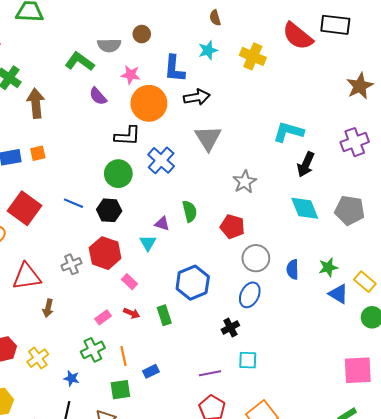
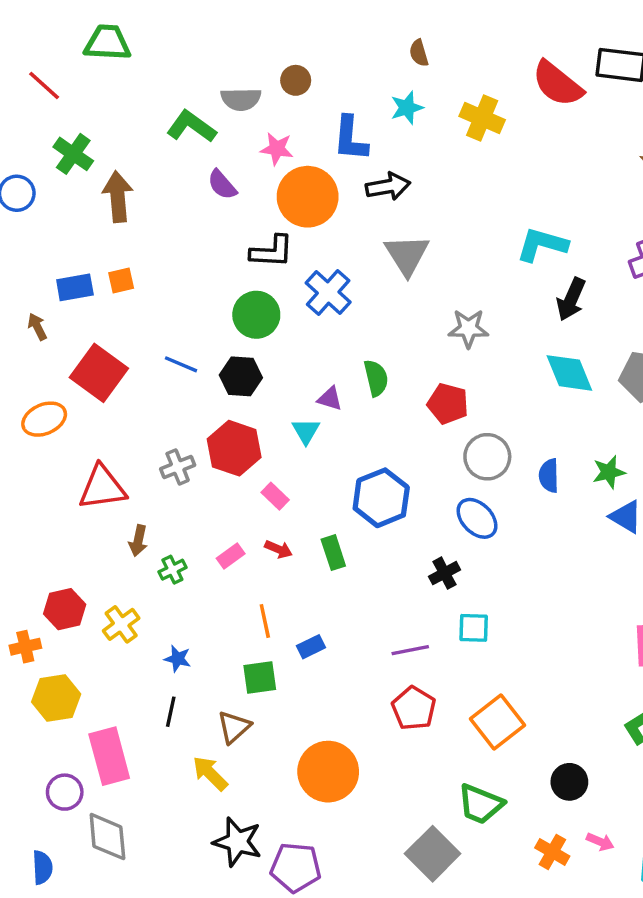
gray star: (245, 182) -> (468, 328), turned 30
blue ellipse: (250, 295) -> (477, 518), turned -70
green cross: (93, 350) -> (172, 570), moved, size x0.7

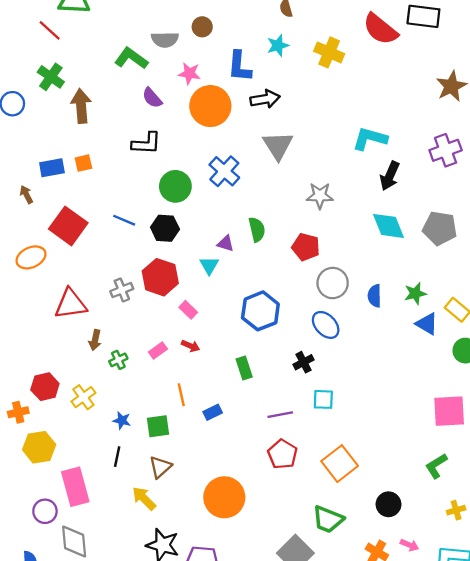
red line: (44, 85) -> (50, 30), moved
black L-shape: (272, 251) -> (146, 143), moved
green rectangle: (333, 553) -> (244, 368), moved
green square: (260, 677) -> (158, 426), moved

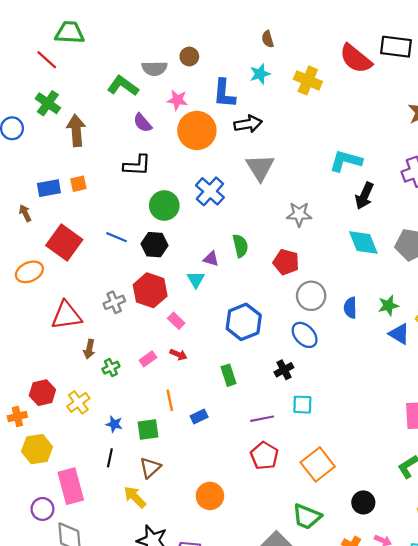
orange circle: (224, 497) -> (210, 496), size x0.7

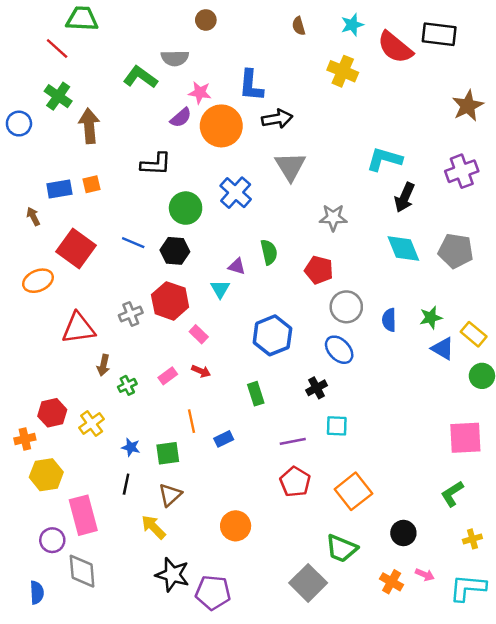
brown circle: (189, 56) -> (206, 20), moved
cyan star: (260, 74) -> (352, 25), moved
purple semicircle: (143, 123) -> (181, 118), moved, turned -90

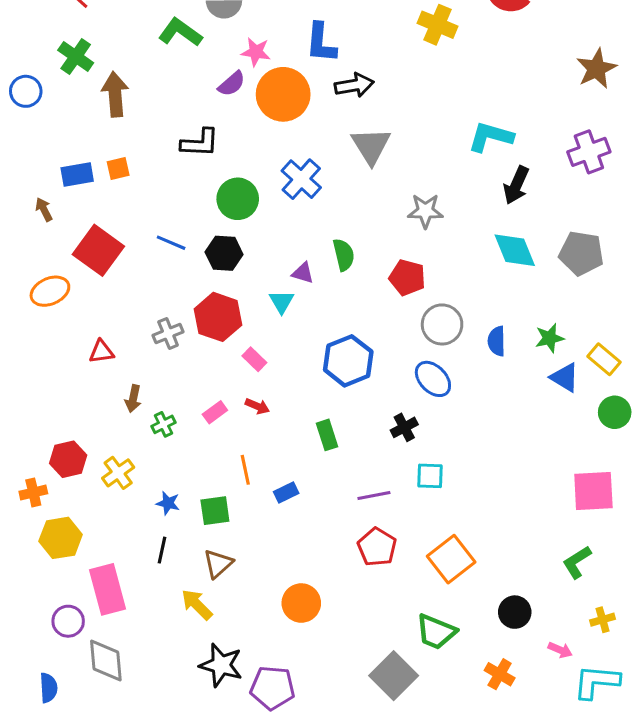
red triangle: (78, 328) -> (101, 352), size x0.6
pink arrow: (425, 575) -> (560, 650), moved

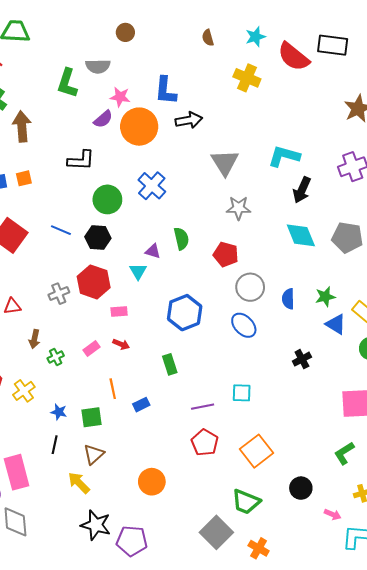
green L-shape: (180, 32) -> (67, 83), turned -108
gray triangle: (371, 146) -> (225, 162), moved
pink rectangle: (254, 359) -> (119, 312), turned -49
black cross: (404, 427) -> (302, 359), moved
orange cross: (500, 674) -> (259, 548), moved

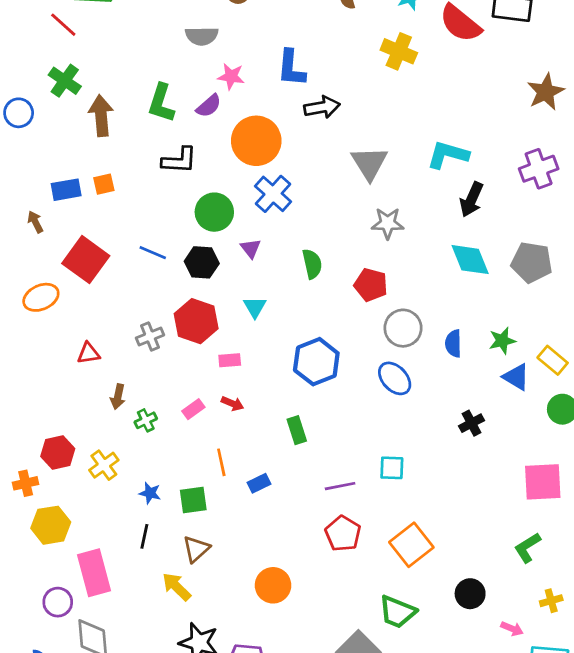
green L-shape: (67, 83) -> (161, 103), moved
orange circle: (139, 127) -> (256, 141), moved
purple triangle: (153, 251) -> (251, 248), moved, turned 35

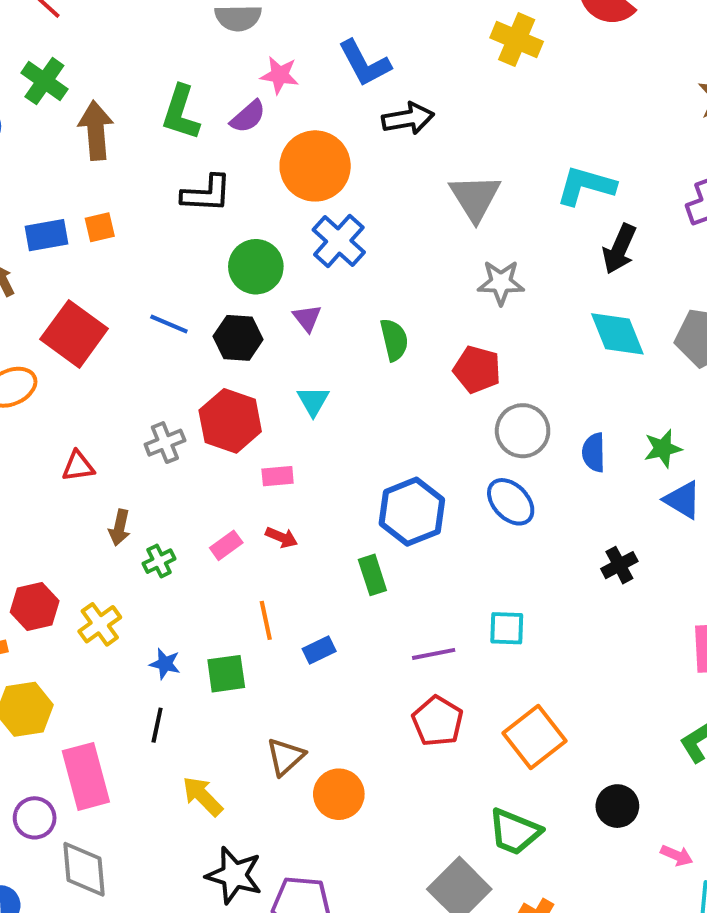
blue L-shape: (291, 68) -> (365, 63), turned -33
blue hexagon: (316, 362) -> (412, 512), moved
brown triangle: (196, 549) -> (285, 757), moved

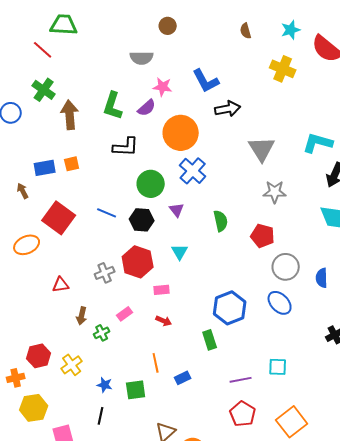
pink rectangle: (226, 545) -> (125, 314), moved

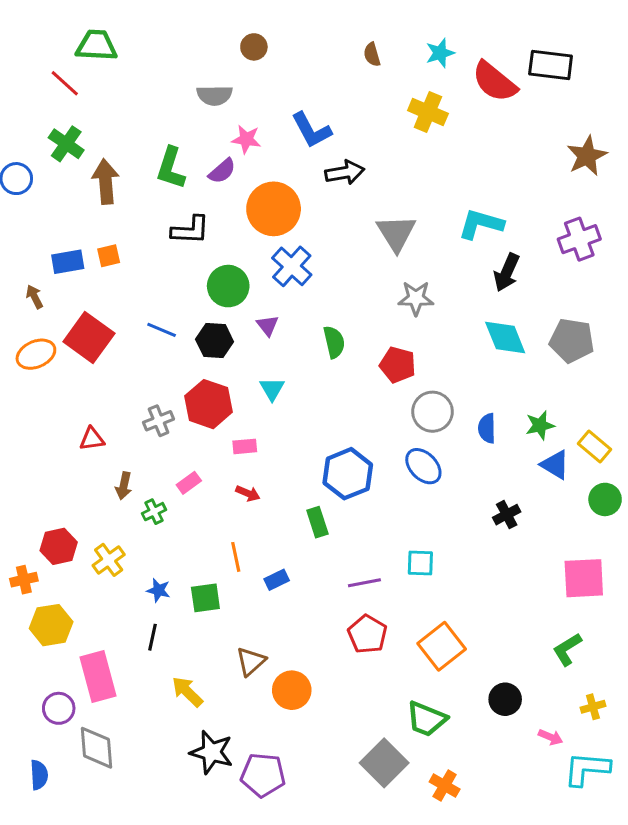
orange ellipse: (27, 245) -> (36, 354), moved

